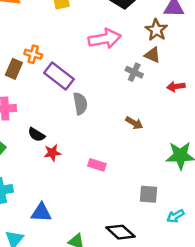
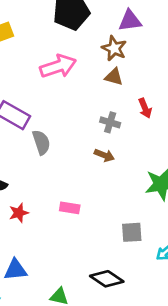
gray cross: (134, 72) -> (110, 122), moved
red arrow: (176, 87) -> (145, 108), turned -96
red star: (52, 153) -> (19, 213), moved

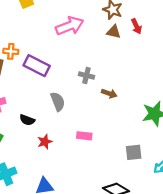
red arrow: (145, 108) -> (136, 26), moved
gray cross: (110, 122) -> (86, 75), moved
gray semicircle: (41, 142) -> (58, 102), moved

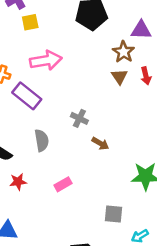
pink arrow: (70, 26) -> (46, 60), moved
brown triangle: (114, 32) -> (119, 77), turned 32
pink rectangle: (84, 136) -> (63, 184), turned -48

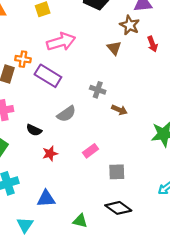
brown triangle: (119, 77) -> (114, 48), moved
gray semicircle: (42, 140) -> (66, 114), turned 72
gray square: (114, 214) -> (117, 172), moved

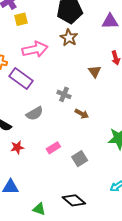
brown star: (130, 25) -> (69, 38), moved
brown triangle: (114, 48) -> (95, 71), moved
gray square: (117, 172) -> (80, 159), moved, turned -35

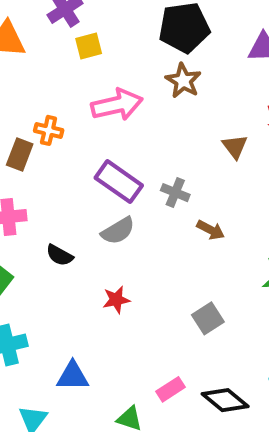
purple rectangle: (21, 78) -> (119, 182), moved
red star: (17, 147) -> (116, 300), moved
pink rectangle: (53, 148) -> (171, 389), moved
black diamond: (74, 200) -> (225, 400), moved

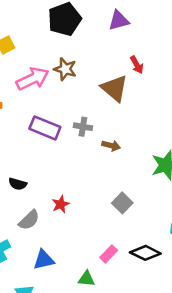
brown star: (183, 81) -> (65, 69), moved
brown triangle: (235, 146) -> (115, 88), size x1.6
gray semicircle: (118, 231) -> (29, 220), moved

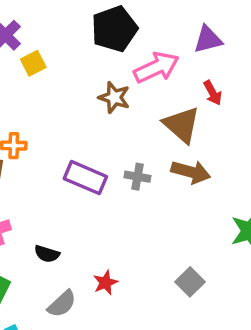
purple triangle: (119, 20) -> (208, 40), moved
pink arrow: (33, 79) -> (156, 67), moved
brown arrow: (111, 146) -> (191, 172), moved, size x1.5

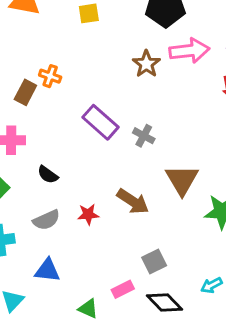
brown triangle: (182, 125) -> (182, 180), moved
brown arrow: (191, 172) -> (133, 201), moved
gray square: (190, 282) -> (154, 262), moved

